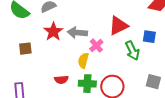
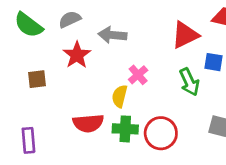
red triangle: (118, 26) -> (185, 35), moved
gray arrow: (77, 33) -> (112, 35), moved
red semicircle: (61, 80) -> (88, 123), size x1.5

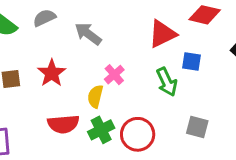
gray arrow: (112, 35) -> (88, 34), turned 32
red star: (77, 55) -> (52, 73), moved
green cross: (125, 129) -> (101, 130), turned -30

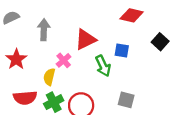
gray arrow: (88, 34) -> (44, 30), turned 55
red triangle: (162, 34) -> (85, 40), moved

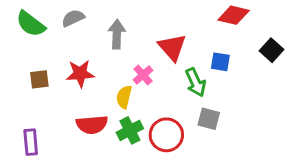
red triangle: (85, 40) -> (172, 47), turned -45
red star: (16, 59) -> (80, 74), turned 30
gray square: (126, 100) -> (209, 119), moved

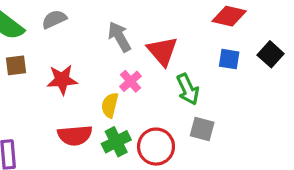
gray arrow: (117, 34) -> (119, 37), moved, turned -32
blue square: (220, 62) -> (229, 59), moved
brown square: (39, 79) -> (16, 65), moved

